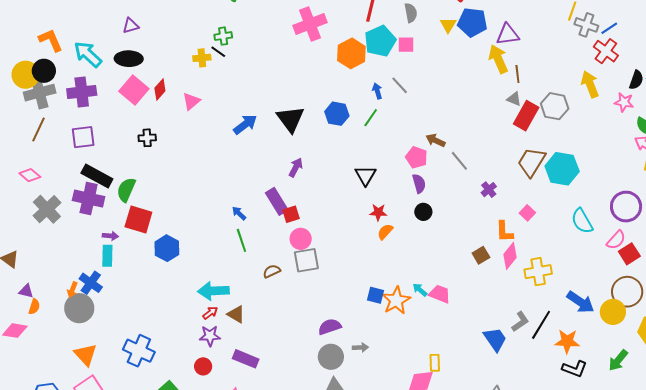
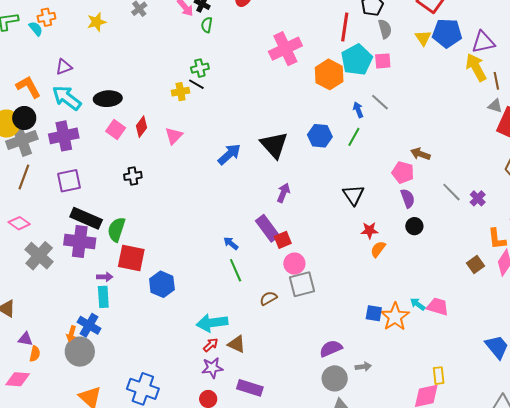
purple triangle: (131, 26) -> (64, 67), moved
pink square: (134, 90) -> (116, 129), size x0.7
gray line: (459, 161) -> (451, 192), moved

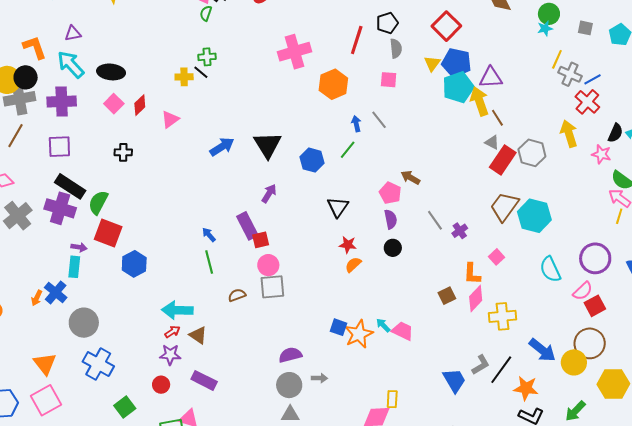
green semicircle: (207, 25) -> (206, 13), moved
cyan pentagon: (357, 60) -> (458, 87), moved
brown line: (496, 81) -> (497, 118), turned -30
blue hexagon: (320, 136) -> (312, 160), moved
gray circle: (80, 352) -> (84, 323), moved

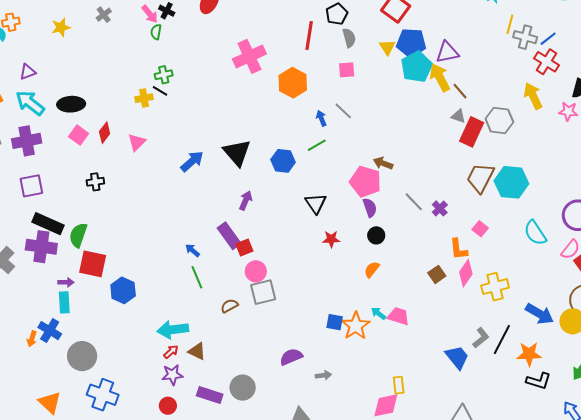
green line: (348, 150) -> (317, 145), turned 30
pink pentagon: (390, 193) -> (365, 182), size x1.4
orange semicircle: (353, 265) -> (372, 270), moved
gray circle: (289, 385) -> (243, 388), moved

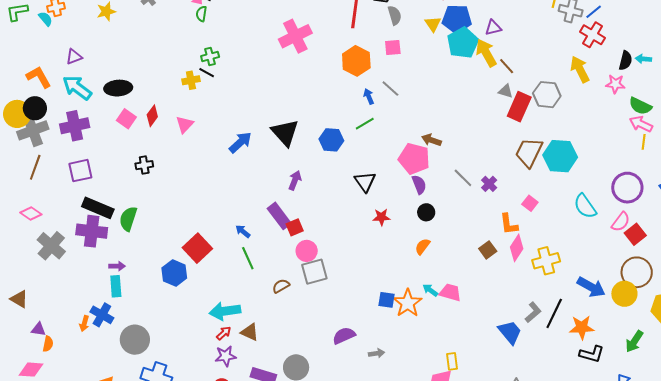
purple triangle: (447, 52) -> (493, 28), size x0.7
orange hexagon: (293, 83) -> (356, 61), moved
red square: (93, 264) -> (197, 248), moved, turned 36

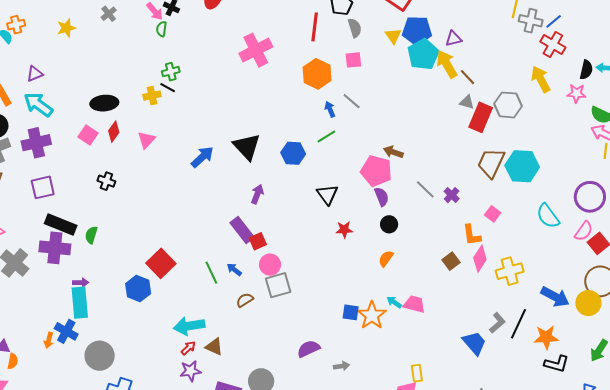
black ellipse: (118, 88) -> (104, 103), moved
black cross: (144, 165) -> (106, 181), turned 30
green semicircle: (128, 219) -> (91, 235), size x0.7
blue arrow: (243, 231) -> (234, 269), moved
cyan rectangle: (116, 286) -> (80, 303), size x1.4

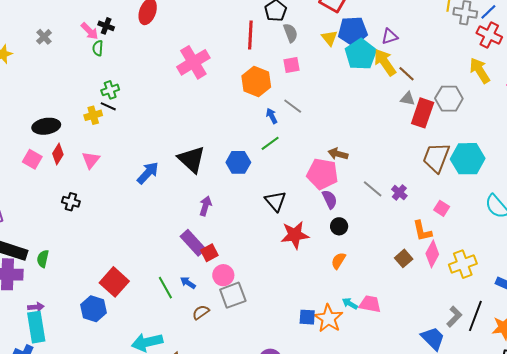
black cross: (106, 181) -> (71, 202), moved
red star: (344, 230) -> (295, 235), size x1.6

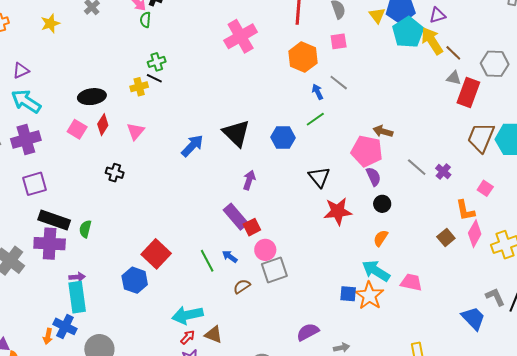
gray hexagon: (449, 99) -> (495, 64), moved
cyan arrow: (350, 304) -> (376, 271), moved, size x1.8
gray L-shape: (454, 317) -> (495, 297), turned -70

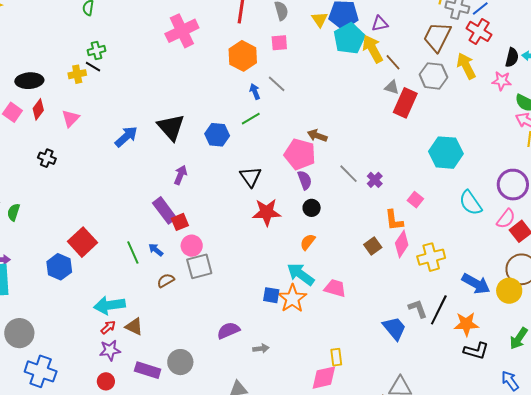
brown trapezoid: (481, 137) -> (437, 37), moved

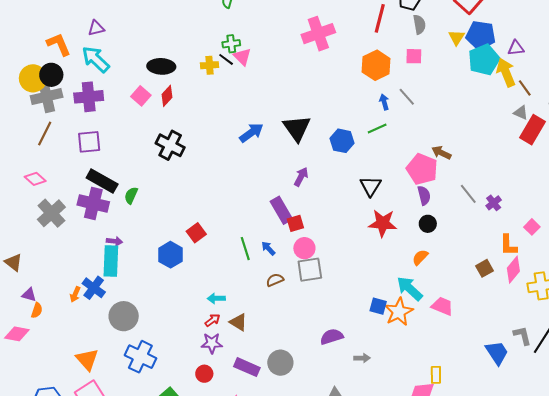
pink triangle: (71, 118) -> (242, 57), moved, turned -36
black cross: (47, 158) -> (170, 145), size x1.6
red square: (82, 242) -> (196, 233), size x0.7
cyan arrow: (109, 305) -> (216, 298), size x0.6

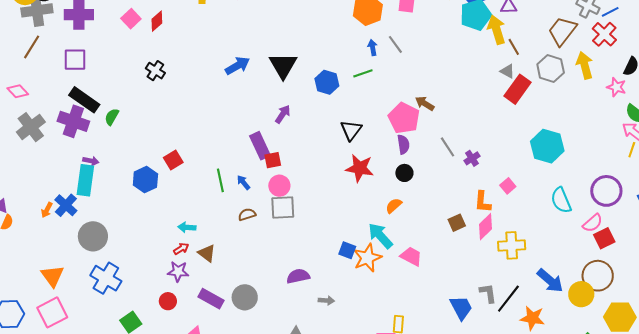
black cross: (170, 145) -> (155, 71), size x0.7

